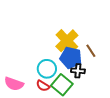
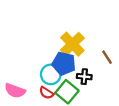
brown line: (91, 51) -> (107, 57), moved
blue pentagon: (71, 58) -> (64, 64), moved

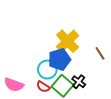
blue pentagon: (64, 64) -> (59, 59), turned -30
black cross: (84, 77) -> (79, 82), moved, turned 32

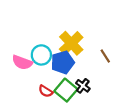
cyan circle: (47, 70) -> (41, 55), moved
pink semicircle: (14, 85) -> (22, 62), moved

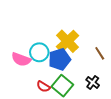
black cross: (83, 86) -> (93, 83), moved

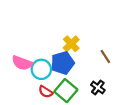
yellow cross: (67, 41) -> (71, 44), size x0.7
cyan circle: (39, 52) -> (41, 69), moved

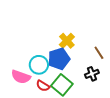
pink semicircle: (22, 63) -> (21, 77), moved
black cross: (98, 87) -> (92, 74), moved, turned 32

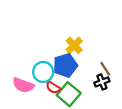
brown line: (99, 53) -> (105, 69), moved
red semicircle: (43, 86) -> (53, 88), moved

